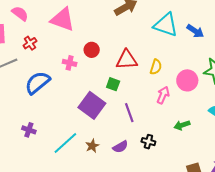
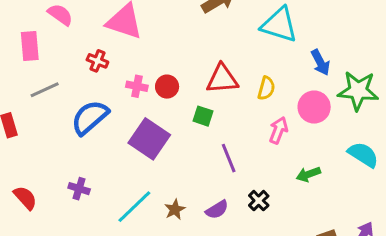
blue arrow: (195, 31) -> (320, 62), moved, turned 30
red cross: (30, 43) -> (97, 61), moved, turned -32
red circle: (92, 50) -> (167, 87), moved
purple square: (92, 105) -> (149, 139), moved
black cross: (148, 142) -> (259, 201), turned 32

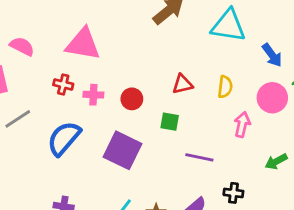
red triangle: (222, 79) -> (182, 84), size x0.7
pink cross: (137, 86) -> (93, 95), moved
purple line: (229, 158) -> (199, 157), turned -48
black cross: (259, 201) -> (233, 193), turned -30

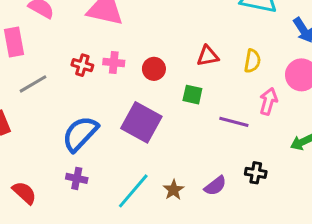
red cross: (63, 84) -> (82, 65), moved
blue semicircle: (64, 138) -> (80, 134), moved
purple line: (199, 157) -> (234, 122), moved

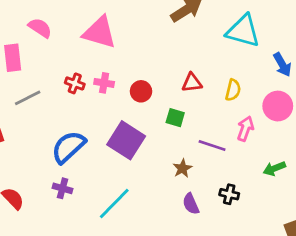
purple semicircle: (215, 186) -> (191, 204), turned 100
brown star: (174, 190) -> (182, 168), moved

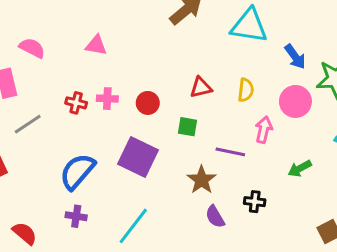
pink triangle: (100, 32) -> (96, 45), size x0.6
brown star: (182, 168) -> (202, 180), size x1.4

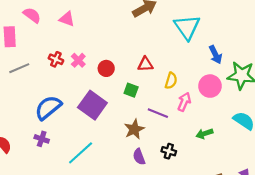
cyan triangle: (249, 26) -> (187, 27), turned 36
pink triangle: (96, 45) -> (67, 19), moved
yellow semicircle: (246, 90) -> (171, 81), moved
pink cross: (107, 99) -> (78, 60), turned 32

